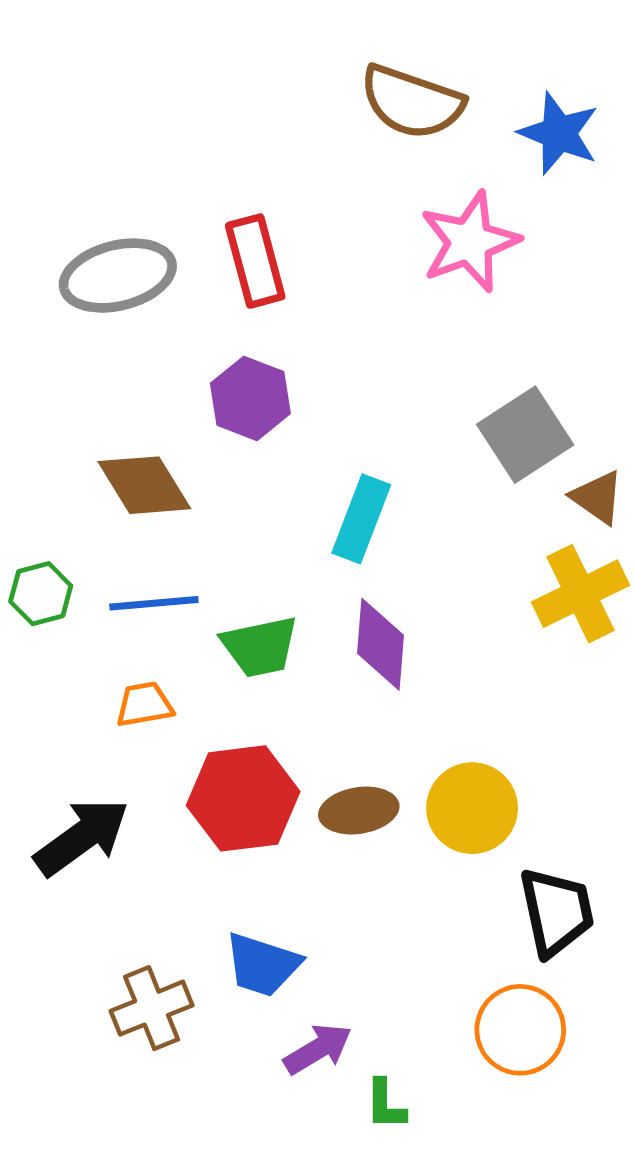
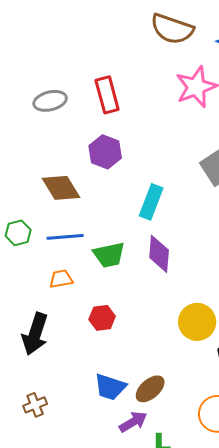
gray ellipse: (118, 276) -> (50, 101), size x0.7
red hexagon: (243, 798) -> (102, 318), size x0.6
brown ellipse: (359, 811) -> (150, 389), moved, turned -32
black arrow: (82, 837) -> (35, 334), turned 144
brown cross: (152, 1008) -> (35, 405), moved, size x0.7

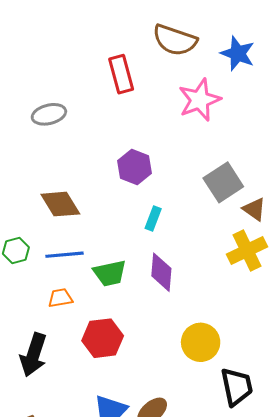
red rectangle: (107, 95) -> (121, 74), moved
purple hexagon: (105, 152) -> (135, 167), moved
cyan rectangle: (151, 202) -> (153, 219), size x0.7
red hexagon: (102, 318) -> (103, 338), size x1.5

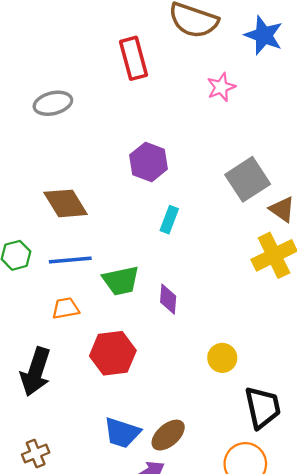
pink star: (200, 100) -> (221, 87), size x0.6
purple diamond: (161, 272) -> (168, 299), moved, size x0.7
yellow circle: (201, 342) -> (222, 358), size x0.7

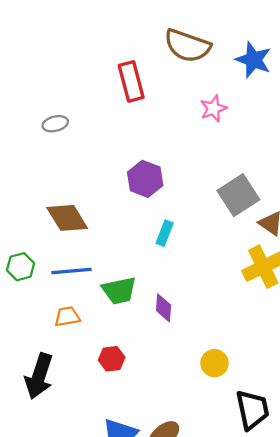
gray ellipse: (53, 103) -> (55, 124), size x0.7
red hexagon: (113, 353) -> (112, 359), size x0.6

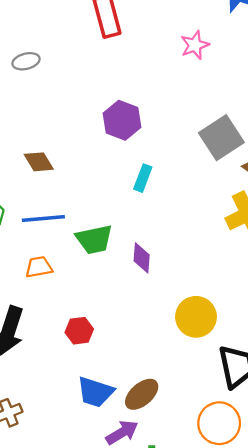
brown diamond: (67, 218) -> (39, 162), size x0.7
red hexagon: (112, 359) -> (79, 331), moved
yellow circle: (214, 363) -> (196, 317), size x1.4

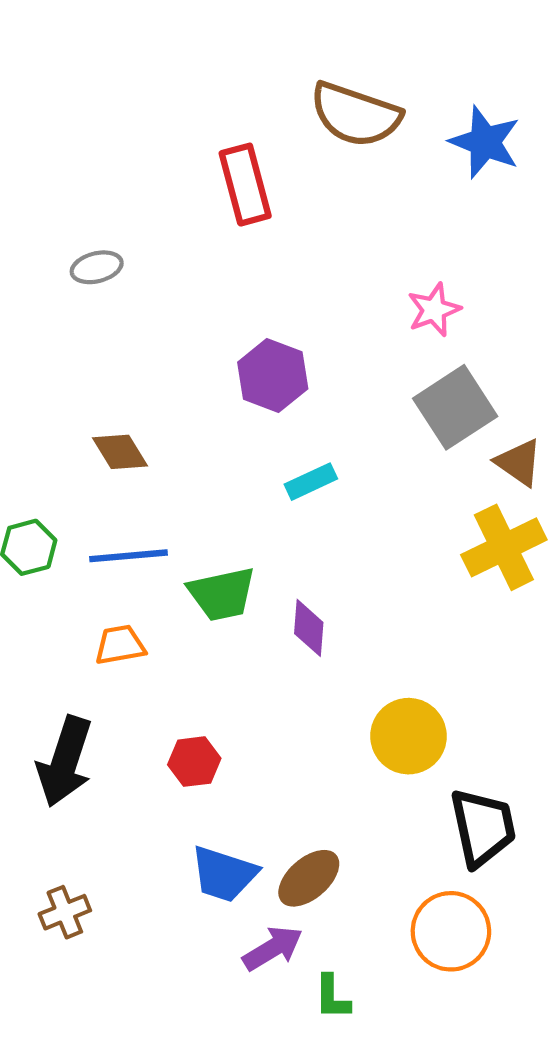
pink star: (195, 45) -> (434, 310), moved
cyan rectangle: (143, 178) -> (311, 482), turned 44

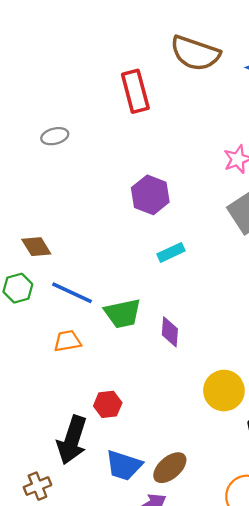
brown diamond: (120, 452) -> (36, 247), moved
blue line: (128, 556) -> (72, 293), turned 30
black arrow: (65, 762) -> (72, 440), moved

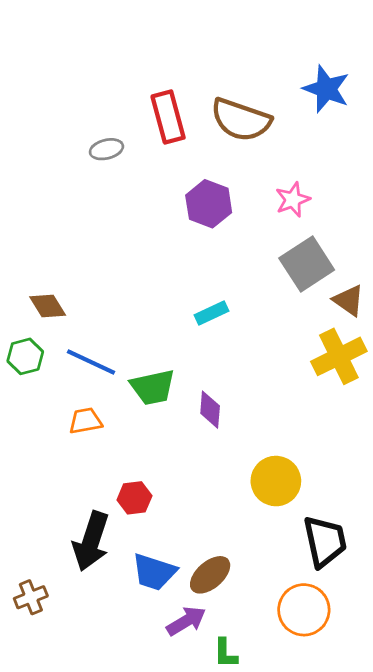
brown semicircle: (195, 53) -> (241, 120), moved
gray ellipse: (55, 136) -> (106, 149), moved
purple hexagon: (150, 195) -> (209, 204), moved
brown cross: (37, 486) -> (31, 597), moved

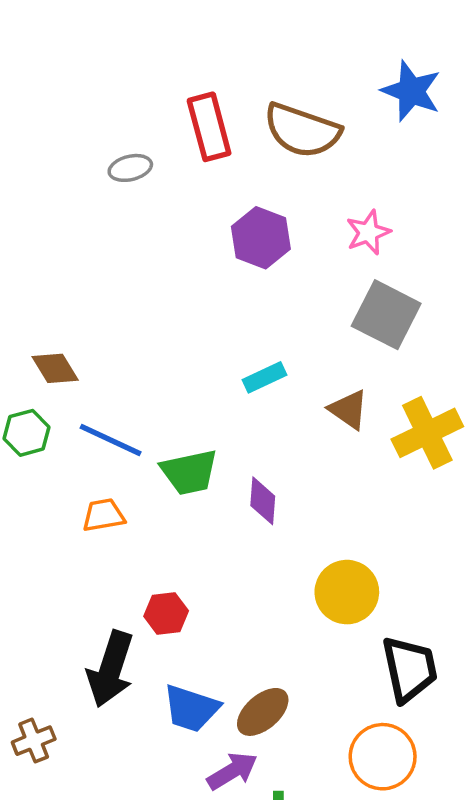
gray square: (307, 264) -> (386, 315), turned -30
brown triangle: (349, 300) -> (349, 410), moved

